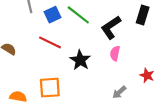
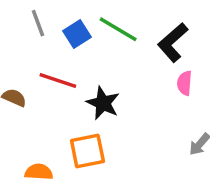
red line: (50, 42) -> (58, 80), moved
black star: (80, 60) -> (103, 103), moved

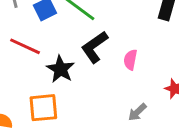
black L-shape: (173, 42) -> (95, 47), moved

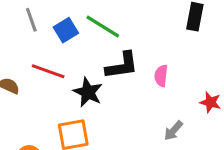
black L-shape: (95, 47) -> (122, 66), turned -148

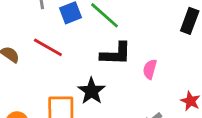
black star: (88, 92) -> (92, 91), moved

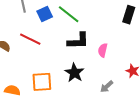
black star: (92, 91) -> (74, 73), moved

